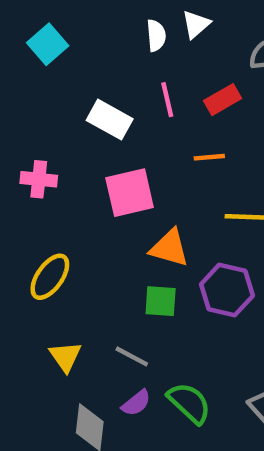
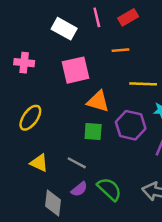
yellow triangle: (65, 356) -> (39, 163), turned -30

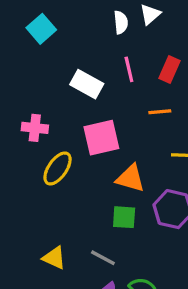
red rectangle: (128, 17) -> (170, 69), turned -36
yellow ellipse: (30, 118) -> (58, 168), moved

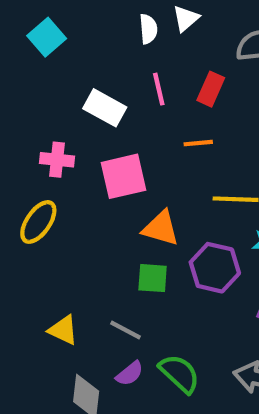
pink cross: (35, 128) -> (57, 160), moved
yellow ellipse: (58, 168) -> (38, 222), moved

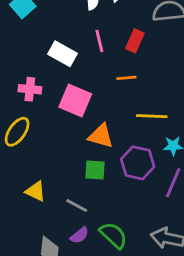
pink square: (123, 176) -> (75, 101), turned 36
yellow triangle: (63, 330) -> (36, 191), moved

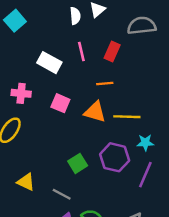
pink square: (75, 101) -> (60, 103), size x0.7
orange triangle: (101, 136) -> (95, 112), moved
green square: (95, 170) -> (78, 163), turned -36

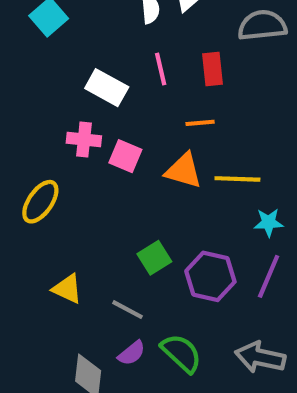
red rectangle: (112, 51) -> (213, 69), turned -30
pink cross: (21, 93) -> (84, 139), moved
purple hexagon: (115, 157) -> (210, 276), moved

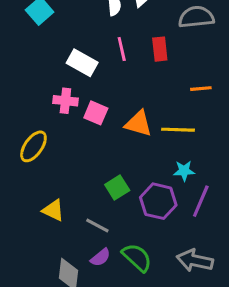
orange line: (200, 123) -> (201, 89), moved
cyan star: (269, 222) -> (184, 171), moved

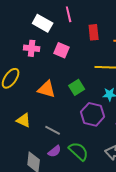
red rectangle: (160, 49) -> (94, 32), moved
pink square: (96, 113) -> (62, 50), moved
orange triangle: (138, 124) -> (47, 89), moved
green square: (117, 187) -> (77, 87), moved

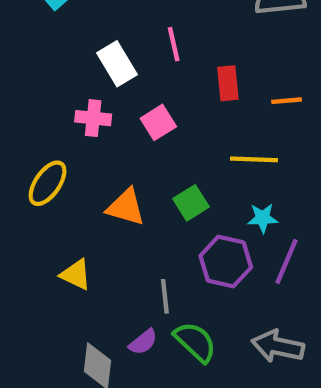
white rectangle: (43, 23) -> (117, 64), turned 30
pink square: (62, 50) -> (158, 122), turned 35
gray line: (53, 130) -> (165, 296), moved, turned 56

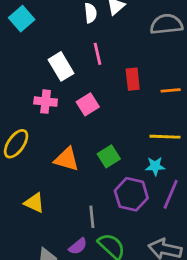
yellow line: (254, 159) -> (165, 137), moved

